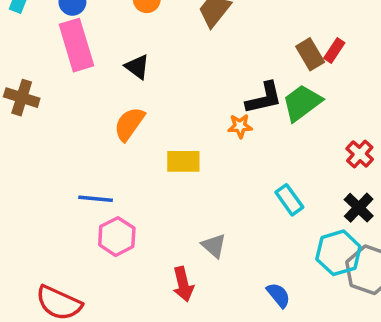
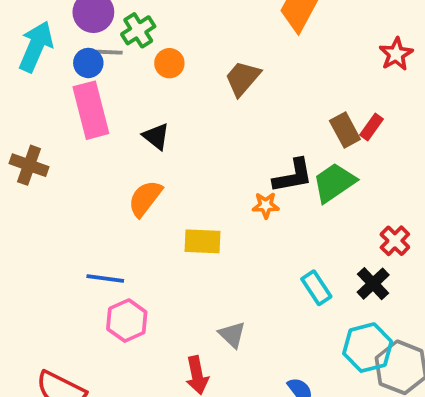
black cross: (359, 208) -> (373, 284), moved

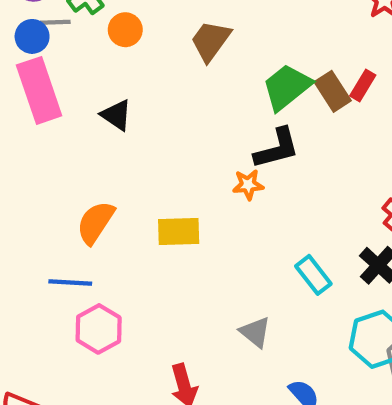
green trapezoid: (334, 183) -> (287, 87), moved
orange semicircle: (145, 198) -> (96, 223), moved
gray triangle: (232, 335) -> (255, 332), moved

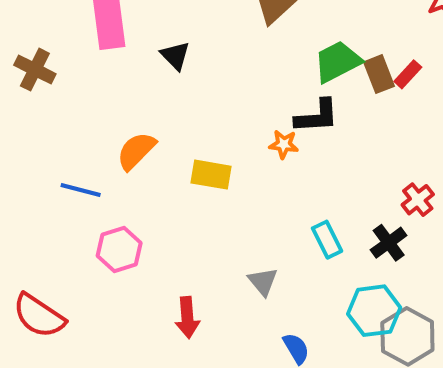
blue line: (70, 282) -> (81, 190), moved

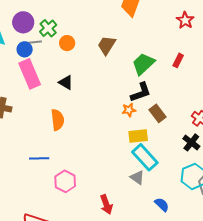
brown rectangle: (379, 74) -> (157, 113), moved
orange semicircle: (136, 151) -> (58, 120), moved, turned 145
yellow rectangle: (211, 175) -> (138, 136), moved
cyan rectangle: (327, 240) -> (145, 157), moved, size x1.5

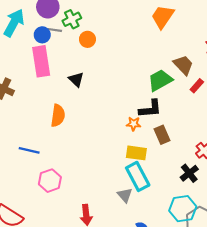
brown trapezoid: (107, 45) -> (183, 65), moved, turned 90

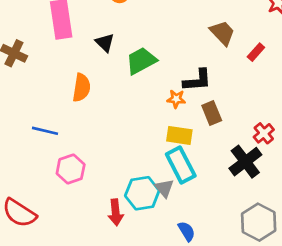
brown trapezoid: (183, 65) -> (222, 33), moved
green trapezoid: (160, 80) -> (141, 61), moved
black cross: (189, 173) -> (245, 162), size x1.4
cyan hexagon: (183, 209) -> (142, 193), moved

